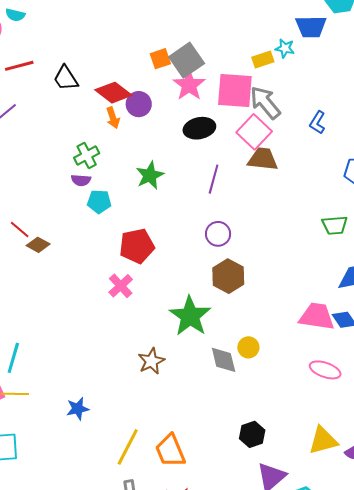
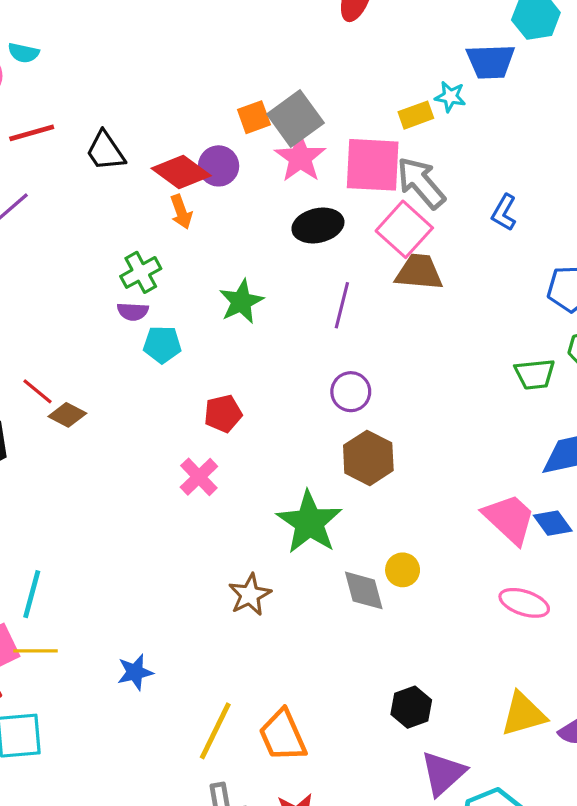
purple circle: (139, 104) -> (219, 166), moved
red pentagon: (137, 246) -> (223, 413), size x0.7
pink trapezoid: (317, 316) -> (509, 519), turned 36

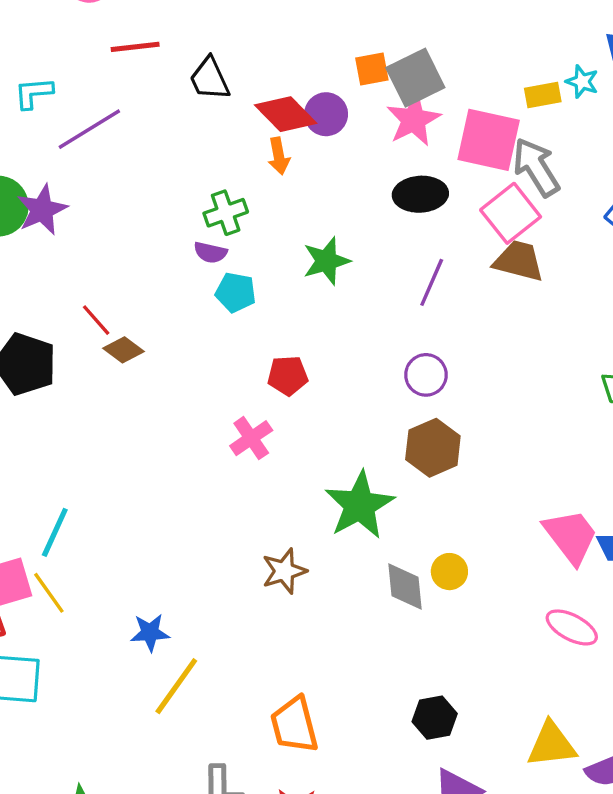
yellow line: (35, 651) -> (49, 593), turned 45
yellow line: (215, 731) -> (176, 686), moved

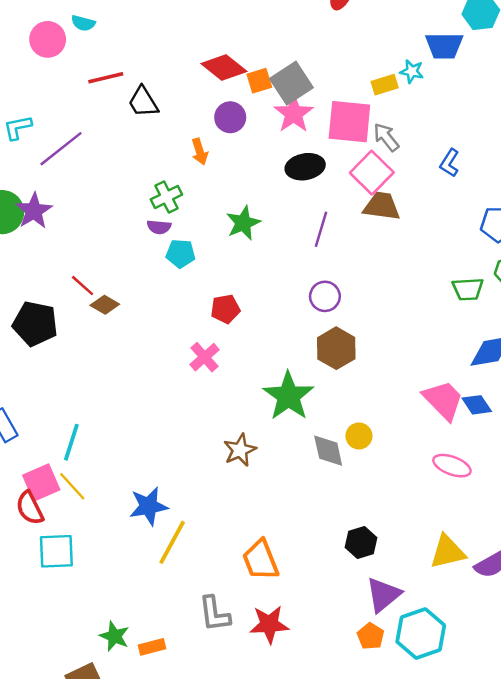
red line: (135, 47) -> (106, 78), moved
red diamond: (286, 114) -> (224, 67), moved
gray arrow: (536, 167) -> (386, 137), size x0.7
blue star: (150, 633) -> (149, 506), size x1.4

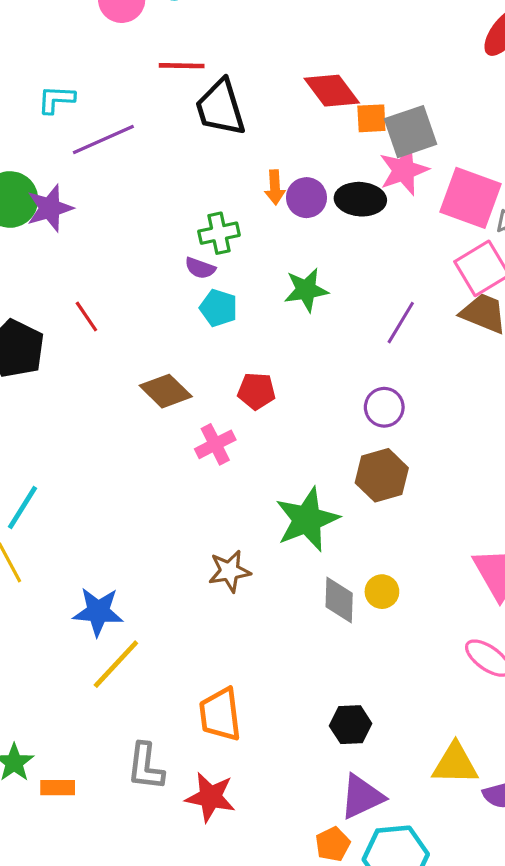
black trapezoid: (143, 102) -> (220, 108), size x1.4
purple circle: (230, 117) -> (306, 198), moved
black ellipse: (305, 167) -> (360, 199), moved
brown diamond: (105, 305) -> (166, 391), moved, size x1.4

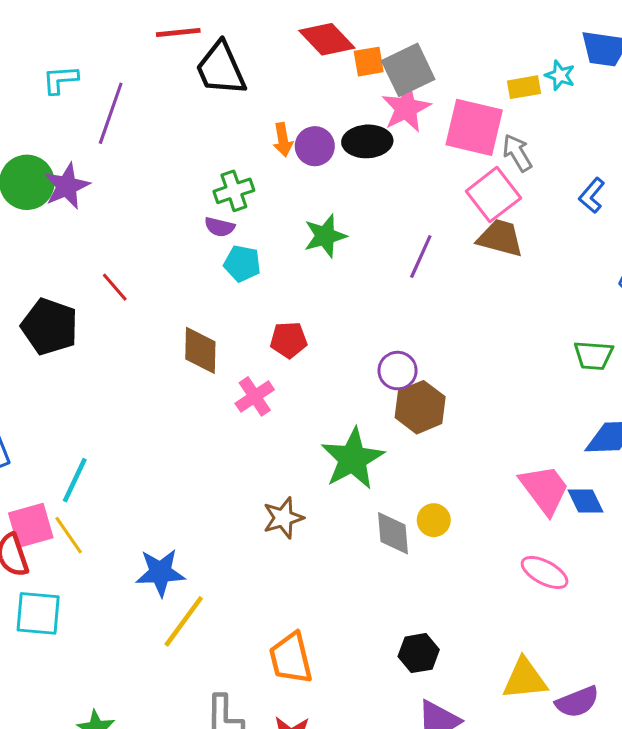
purple line: (103, 140) -> (111, 113), turned -40
brown diamond: (166, 391) -> (200, 350), turned 54
purple circle: (384, 407) -> (398, 371), moved

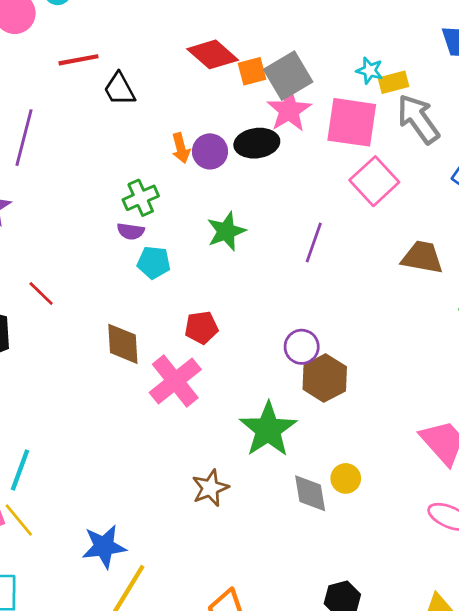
black trapezoid: (221, 69) -> (119, 89), size x0.7
cyan star: (560, 75) -> (370, 71), moved
gray arrow: (517, 153) -> (418, 119), moved, size x1.5
brown trapezoid: (500, 238) -> (422, 257), moved
pink cross: (255, 396) -> (175, 381), size x1.5

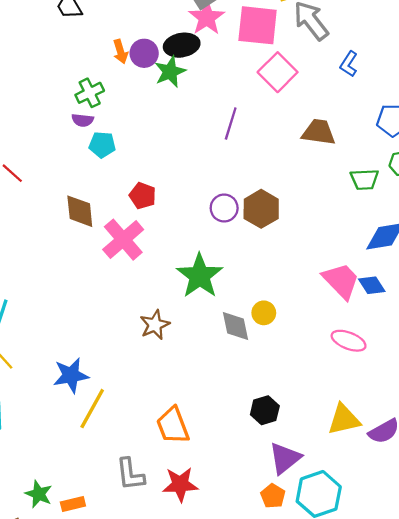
green star: (226, 231) -> (170, 72), moved
red pentagon: (201, 328) -> (143, 196), turned 30
brown hexagon: (325, 378) -> (261, 209), moved

